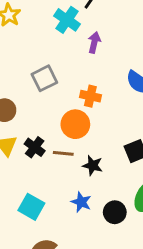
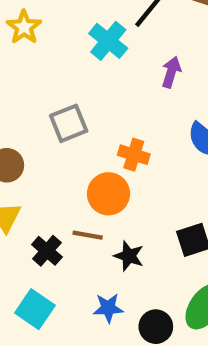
purple arrow: (94, 42) -> (171, 72), moved
black cross: (35, 147) -> (47, 251), moved
blue star: (81, 202) -> (108, 308), turned -30

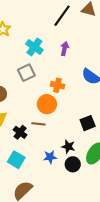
cyan cross: (108, 41) -> (34, 47), moved
purple arrow: (171, 72) -> (65, 49), moved
black star: (129, 256) -> (68, 147), moved

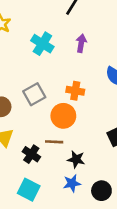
gray square: (26, 73) -> (34, 94), moved
black star: (68, 147) -> (76, 159), moved

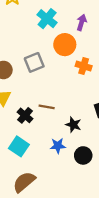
orange cross: (75, 91) -> (84, 66), moved
orange circle: (63, 116) -> (65, 45), moved
black star: (76, 159) -> (73, 125), moved

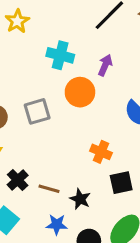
cyan cross: (47, 19) -> (60, 55), turned -30
orange cross: (84, 66) -> (101, 152), moved
brown line: (47, 107) -> (49, 189), moved

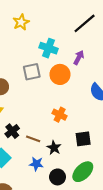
gray square: (37, 111) -> (32, 72), moved
orange cross: (101, 152) -> (60, 115), moved

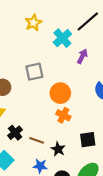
yellow star: (21, 22) -> (33, 23), moved
cyan cross: (49, 48) -> (62, 38), moved, turned 30
orange circle: (60, 74) -> (60, 93), moved

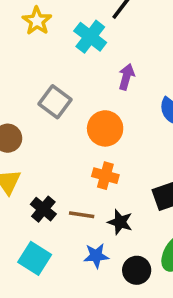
purple arrow: (82, 56) -> (126, 77), moved
gray square: (34, 72) -> (55, 102), turned -30
orange cross: (63, 115) -> (105, 176), moved

